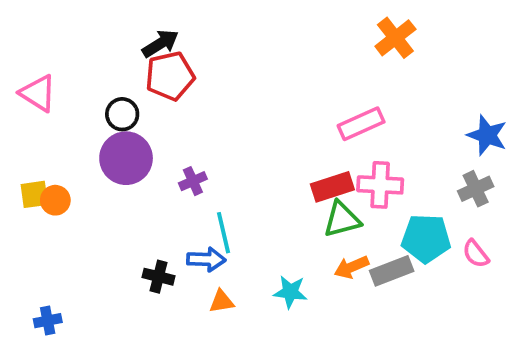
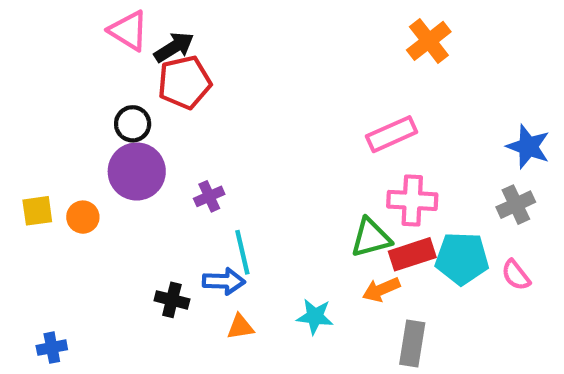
pink triangle: (38, 93) -> (128, 31), moved
red rectangle: (332, 187) -> (412, 254), moved
orange circle: (55, 200) -> (83, 217), moved
gray rectangle: (392, 271) -> (412, 343), moved, turned -60

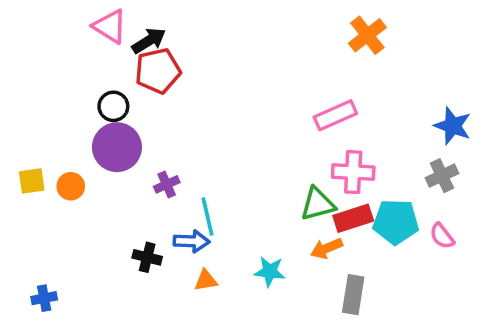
purple cross: (209, 196) -> (167, 184), moved

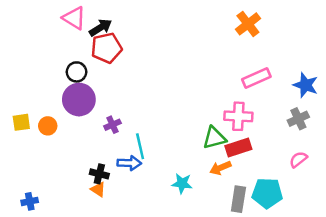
pink rectangle: (335, 115) -> (256, 78), moved
cyan pentagon: (396, 222) -> (267, 193), moved
pink semicircle: (442, 236) -> (298, 159), turned 90
orange triangle: (206, 280) -> (98, 189), moved, turned 42

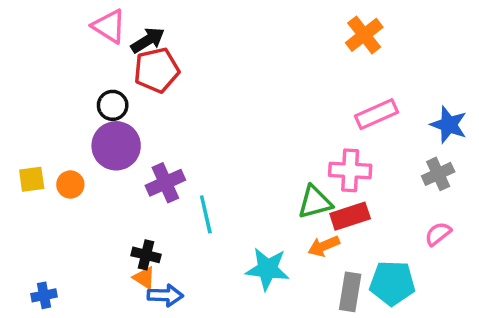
purple cross: (112, 125) -> (165, 183), size x1.5
blue arrow: (129, 163) -> (165, 295), moved
cyan star: (182, 183) -> (267, 269), size x1.4

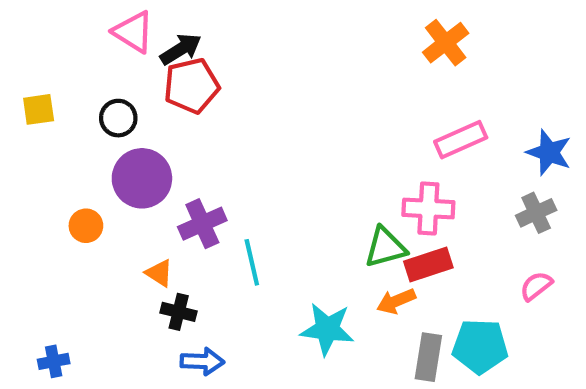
black circle: (113, 105) -> (118, 118), moved
yellow square: (32, 179) -> (39, 109), moved
orange triangle: (144, 278) -> (159, 273), moved

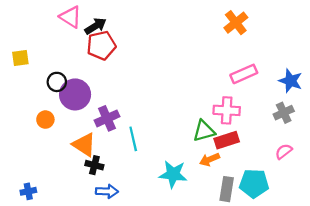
black circle: (118, 118) -> (57, 82), moved
orange triangle: (159, 273) -> (84, 145), size x1.6

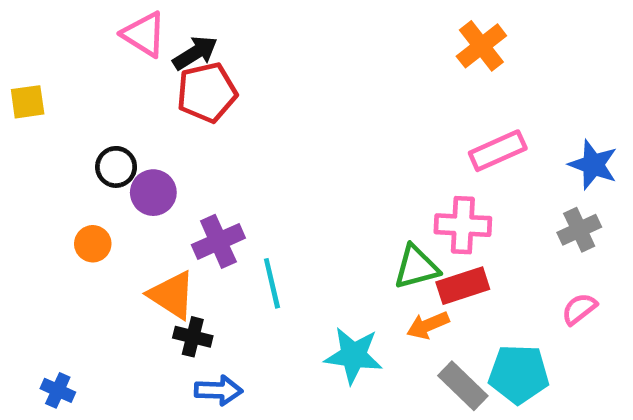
yellow square: (20, 58) -> (28, 102), moved
purple circle: (75, 94) -> (153, 193), size x0.7
gray rectangle: (227, 189) -> (463, 386), turned -55
blue cross: (28, 191) -> (58, 390), turned 35

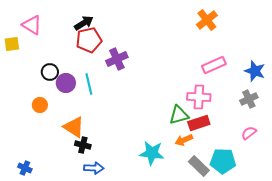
pink triangle: (144, 34) -> (32, 25), moved
purple cross: (218, 241) -> (117, 59), moved
cyan line: (272, 283) -> (89, 84), moved

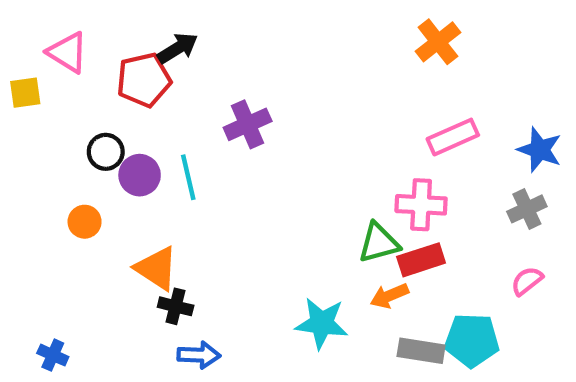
red pentagon: (89, 40) -> (144, 80), moved
gray rectangle: (199, 166) -> (421, 351), turned -35

